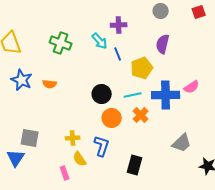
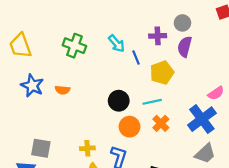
gray circle: (161, 11) -> (182, 23), moved
purple cross: (119, 25) -> (158, 36), moved
blue cross: (166, 95) -> (202, 119), moved, turned -36

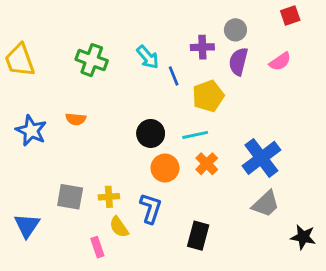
blue star: (32, 86) -> (31, 131), moved
pink semicircle: (216, 93) -> (280, 62), moved
gray square: (41, 148) -> (70, 197), moved

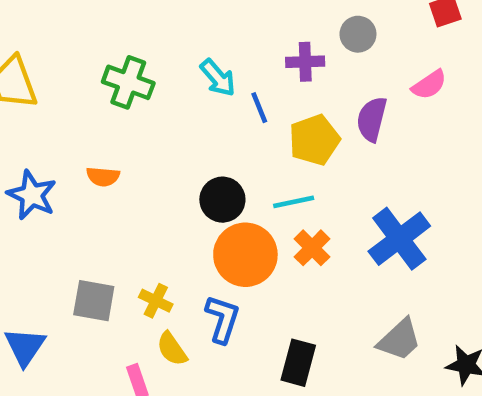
purple semicircle: (238, 62) -> (372, 119), moved
orange circle: (165, 168) -> (245, 255), size x1.4
yellow cross: (109, 197) -> (156, 301), turned 30
gray trapezoid: (266, 204) -> (399, 340), moved

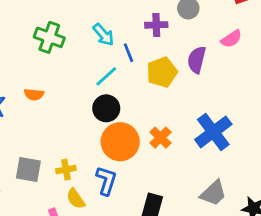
cyan line: (294, 202) -> (106, 76), moved, turned -30
yellow cross: (156, 301) -> (66, 170), turned -36

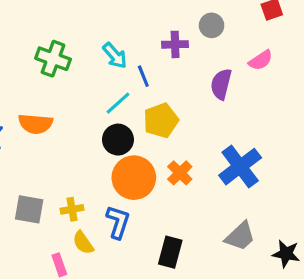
yellow pentagon: (162, 72) -> (161, 121), moved
orange semicircle: (34, 94) -> (36, 124), size x1.5

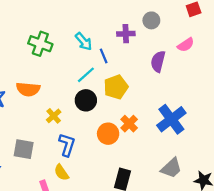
orange circle: (134, 178) -> (108, 134), moved, size x0.7
yellow cross: (72, 209) -> (54, 116), moved, turned -32
blue L-shape: (118, 222) -> (67, 145), moved

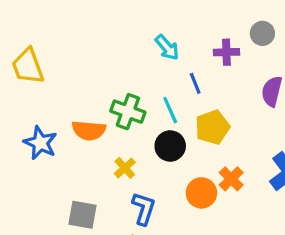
cyan arrow: (84, 41) -> (167, 47), moved
green cross: (40, 44) -> (128, 112), moved
cyan line: (86, 75) -> (170, 110), turned -72

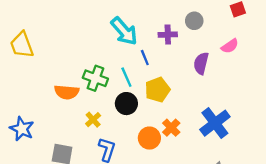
cyan arrow: (167, 47) -> (124, 31), size x1.5
blue star: (40, 143) -> (22, 129), moved

